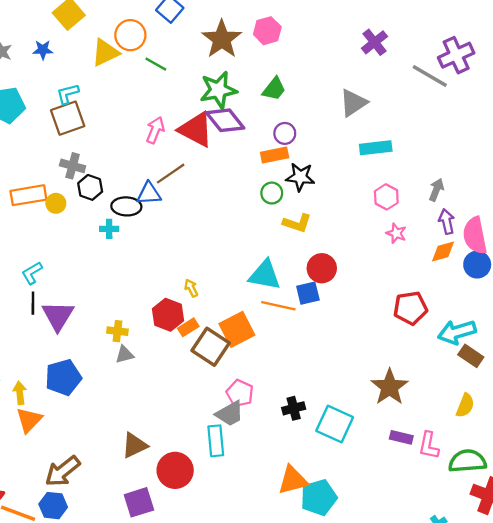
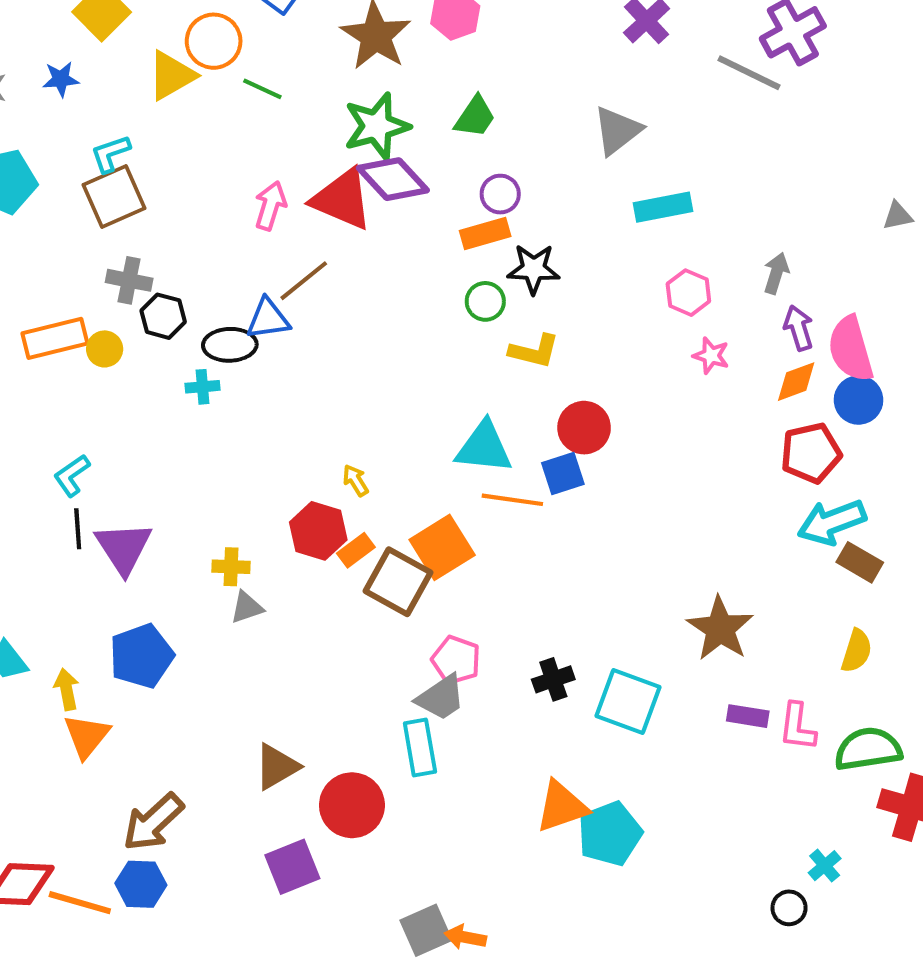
red pentagon: (410, 308) -> (811, 453), moved

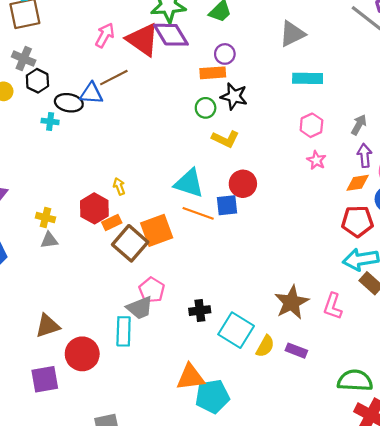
yellow semicircle: (857, 651) -> (265, 346), moved
pink L-shape: (797, 727) -> (333, 306), moved

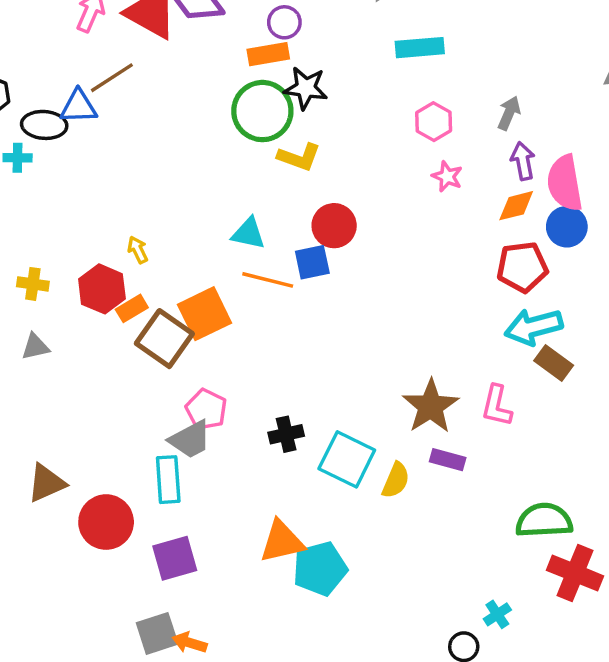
green circle: (206, 108) -> (262, 111), size x1.8
cyan triangle: (189, 183) -> (248, 233), size x0.7
yellow cross: (45, 218) -> (33, 284), moved
purple rectangle: (296, 351) -> (448, 460), moved
purple square: (45, 379) -> (175, 558), moved

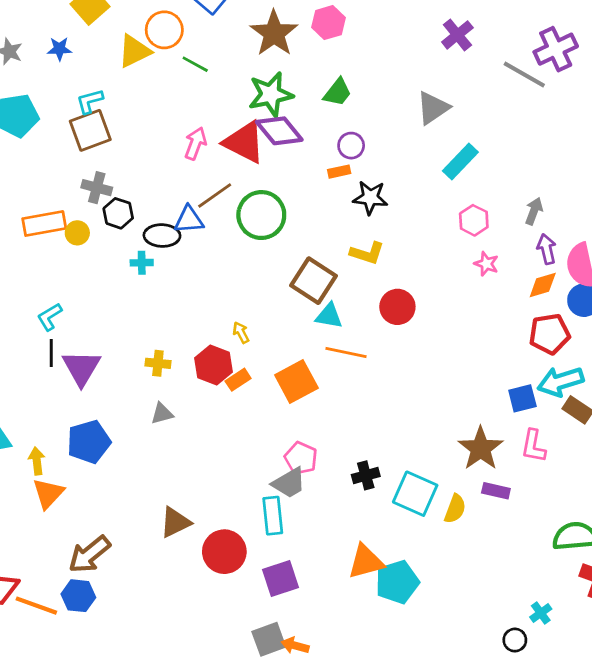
cyan rectangle: (420, 48) -> (460, 162), turned -39
orange rectangle: (268, 54) -> (339, 172), size x0.7
green circle: (262, 111) -> (261, 215), moved
blue square: (312, 262) -> (522, 398), moved
brown square: (164, 339) -> (313, 281), moved

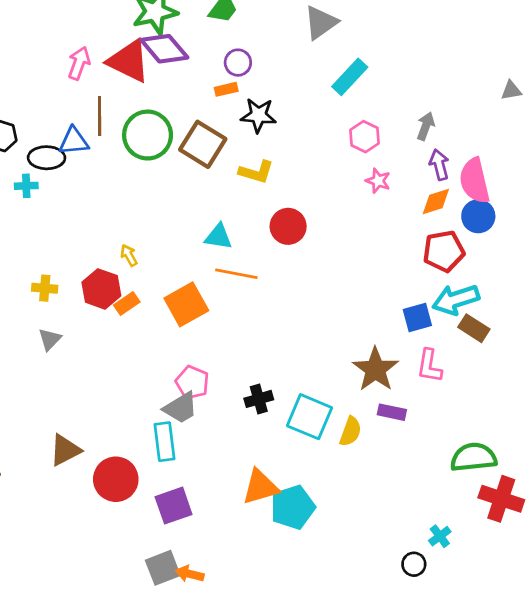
brown line: (215, 195) -> (100, 116), turned -54
brown square: (313, 281) -> (203, 144), moved
gray triangle: (162, 413) -> (50, 339), turned -30

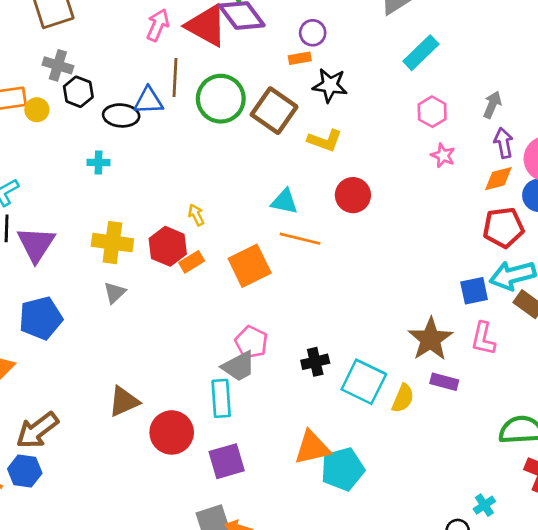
cyan cross: (26, 186) -> (98, 162), moved
yellow cross: (45, 288) -> (112, 243), size x1.6

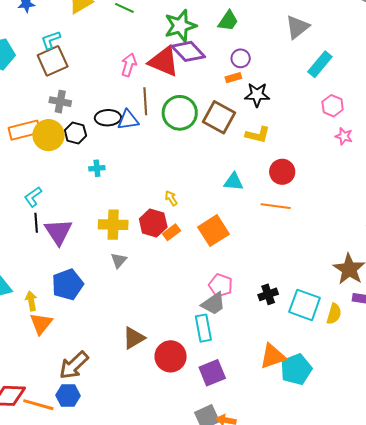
black hexagon: (78, 92) -> (75, 133), moved
yellow circle: (37, 110) -> (49, 135), size x1.8
black ellipse: (121, 115) -> (108, 118), moved
orange line: (300, 239) -> (276, 206), moved

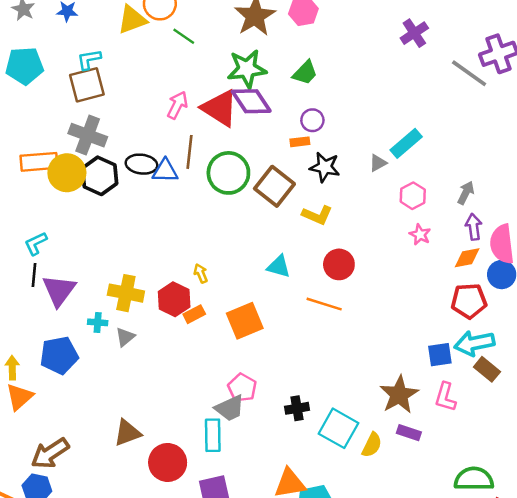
gray triangle: (297, 27) -> (378, 163), moved, size x0.6
gray cross: (60, 102) -> (88, 135), size x1.4
black hexagon: (75, 133) -> (100, 176), size x1.4
cyan cross: (97, 168) -> (98, 322), moved

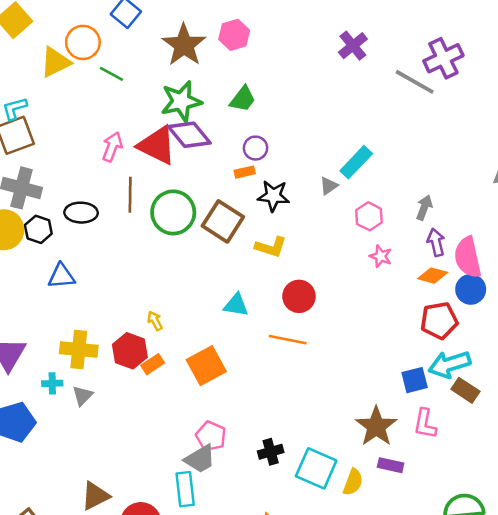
blue triangle: (165, 171) -> (61, 276), moved
black hexagon: (100, 176) -> (38, 229), size x0.7
orange diamond: (467, 258) -> (433, 276), turned 32

